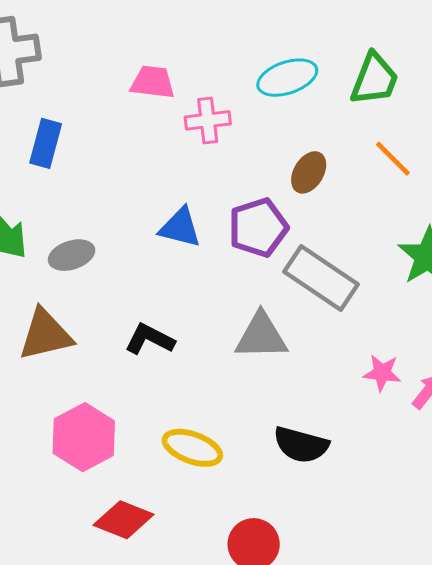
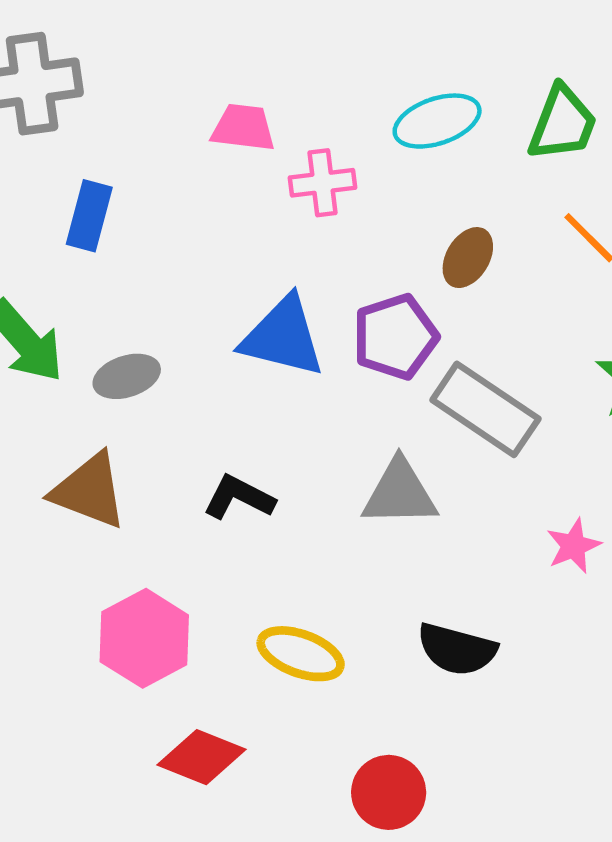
blue triangle: (180, 228) -> (283, 337), size x1.4
brown triangle: (46, 335) -> (89, 491), turned 34
pink star: (382, 373) -> (573, 546), turned -30

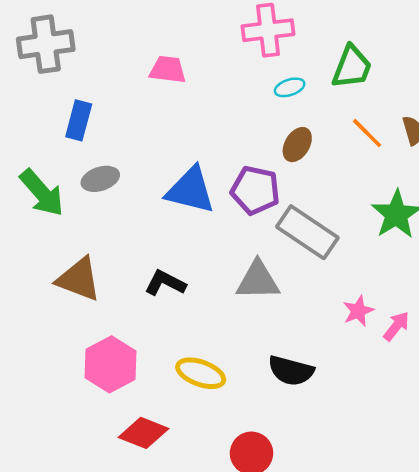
cyan ellipse: (437, 121) -> (290, 87), moved, size x0.6
pink cross: (323, 183) -> (268, 30), moved, size x1.4
purple pentagon: (395, 337) -> (255, 190), turned 30
gray ellipse: (127, 376) -> (100, 179), moved

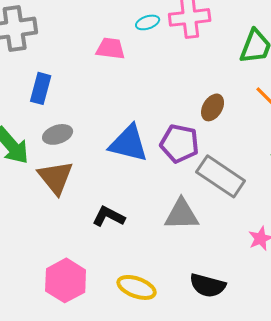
cyan ellipse: (290, 87) -> (148, 22), moved
brown triangle: (79, 279) -> (56, 177), moved, turned 30

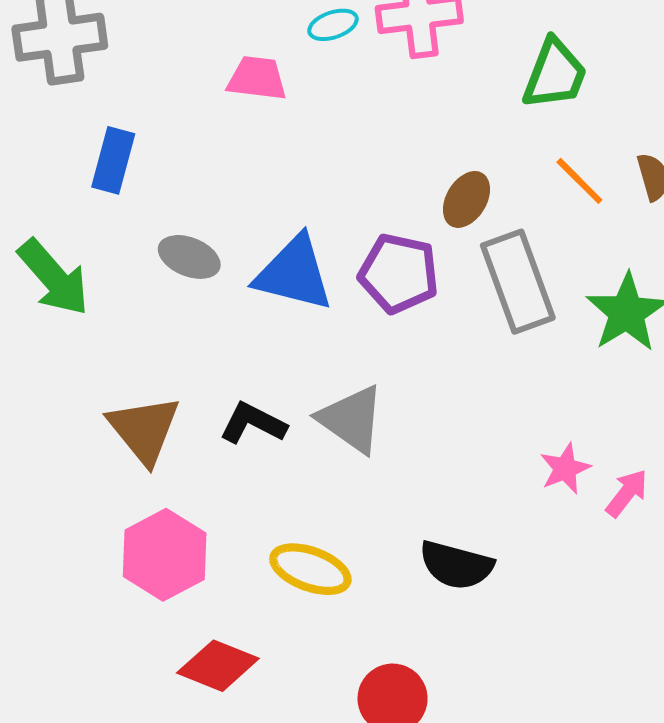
gray ellipse: (58, 134) -> (189, 257), moved, turned 40
gray rectangle: (221, 176) -> (518, 282), moved, turned 36
brown triangle: (56, 177) -> (144, 429), moved
gray triangle: (182, 214) -> (351, 419), moved, turned 36

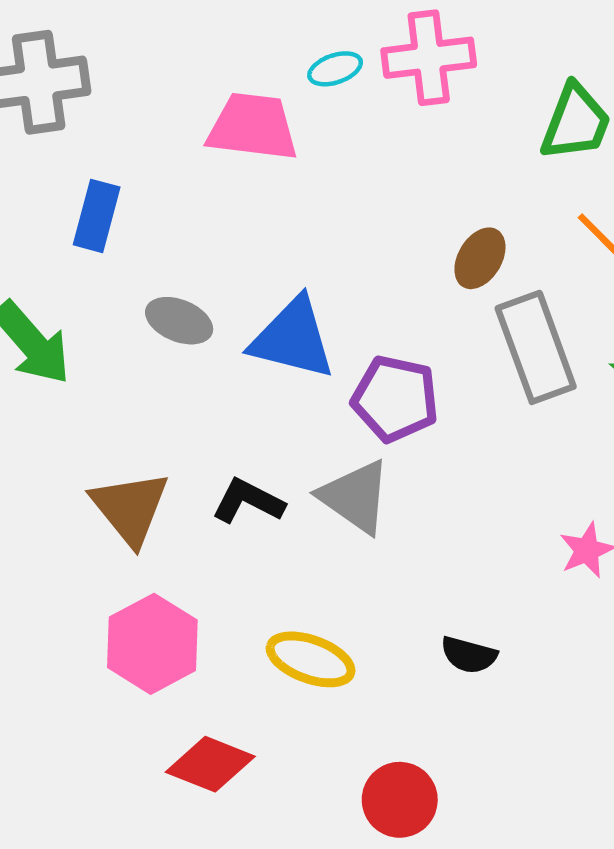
pink trapezoid: (257, 78) -> (253, 127), size x1.4
purple pentagon: (399, 273) -> (395, 399), moved
black semicircle: (456, 565) -> (469, 655), size x0.7

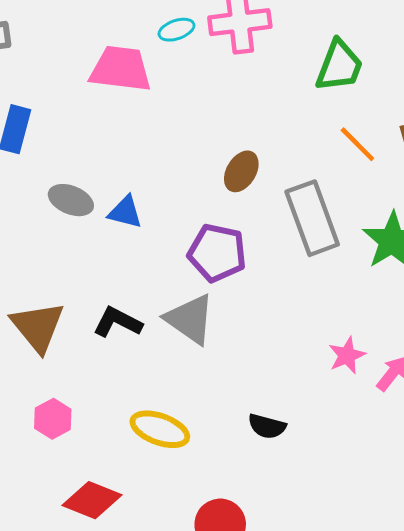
brown ellipse: (480, 258) -> (241, 171), moved
blue triangle: (293, 339) -> (125, 212), moved, size x0.6
pink hexagon: (152, 644) -> (53, 419), size x0.6

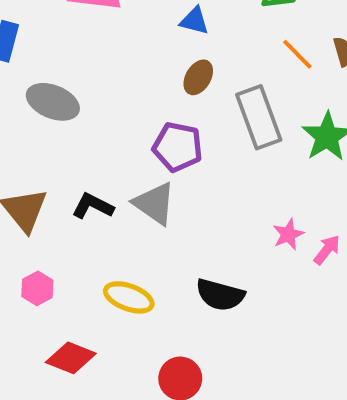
gray ellipse: (71, 200) -> (53, 102), size x1.4
blue triangle: (125, 212) -> (194, 21), moved
black semicircle: (267, 426) -> (220, 295), size x1.5

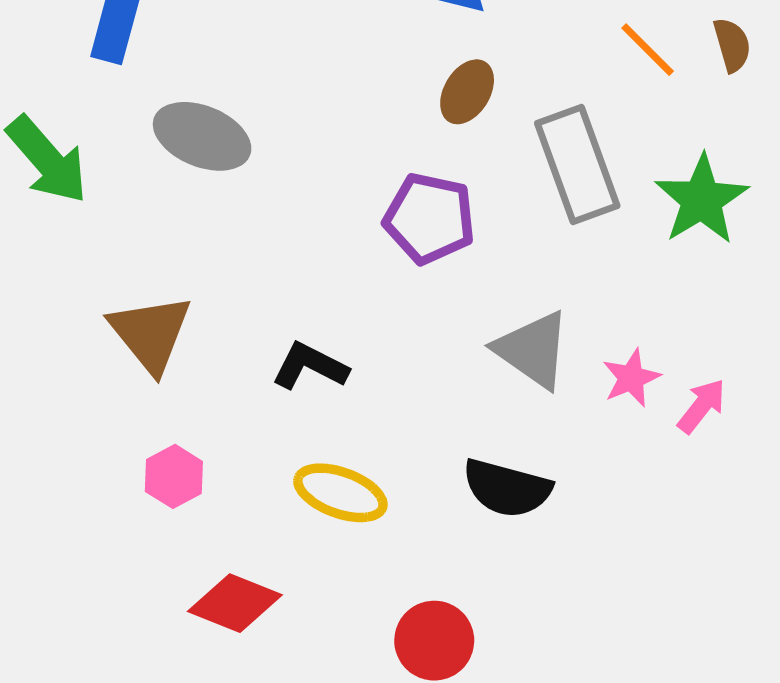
gray triangle: (154, 203) -> (533, 350), moved
black L-shape: (93, 206) -> (310, 366), moved

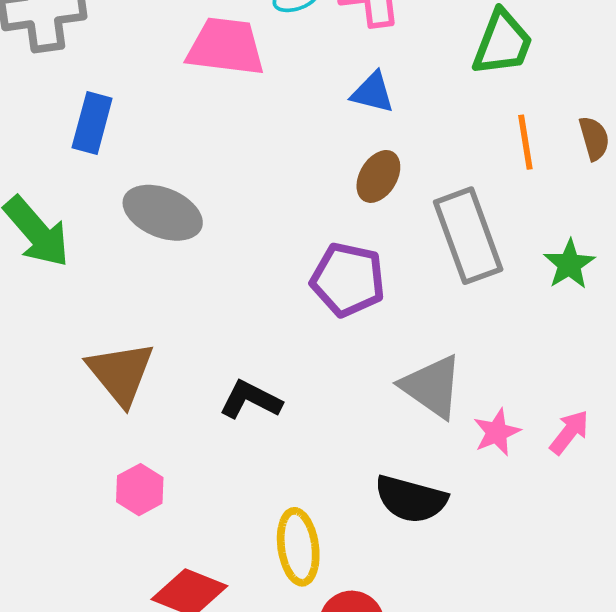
orange line: (648, 50) -> (525, 142), turned 36
green star: (702, 200) -> (569, 264), size x0.7
pink star: (631, 378) -> (497, 432), moved
yellow ellipse: (340, 493) -> (298, 547), moved, turned 62

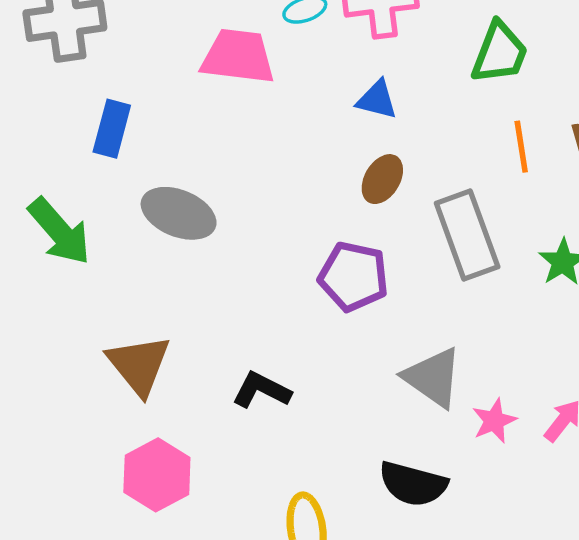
pink hexagon: (140, 490) -> (157, 475), size x1.5

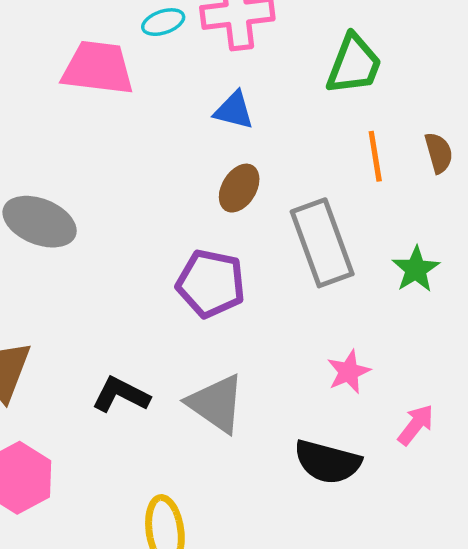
gray triangle: (433, 377) -> (216, 404), moved
pink star: (494, 421) -> (349, 372), moved
black semicircle: (413, 484) -> (327, 462), moved

